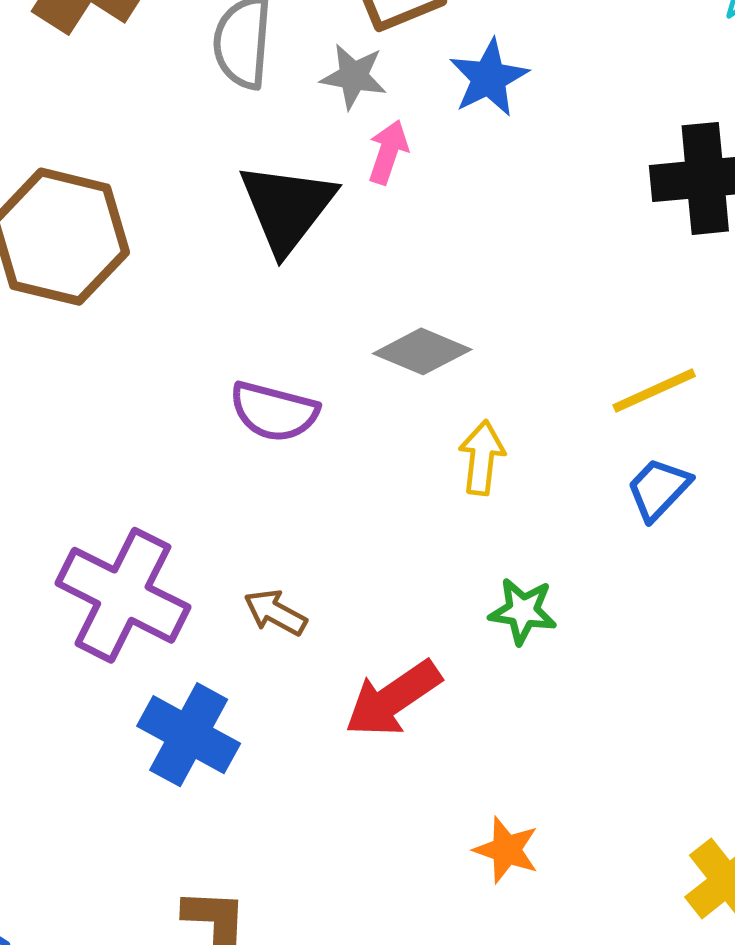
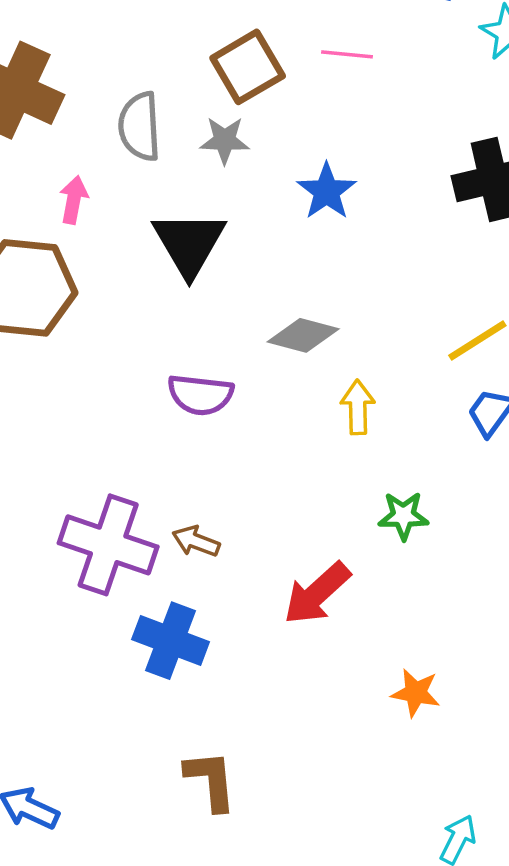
blue star: (489, 78) -> (327, 191), moved
pink arrow: (388, 152) -> (74, 200), moved
brown arrow: (275, 612) -> (196, 541), moved

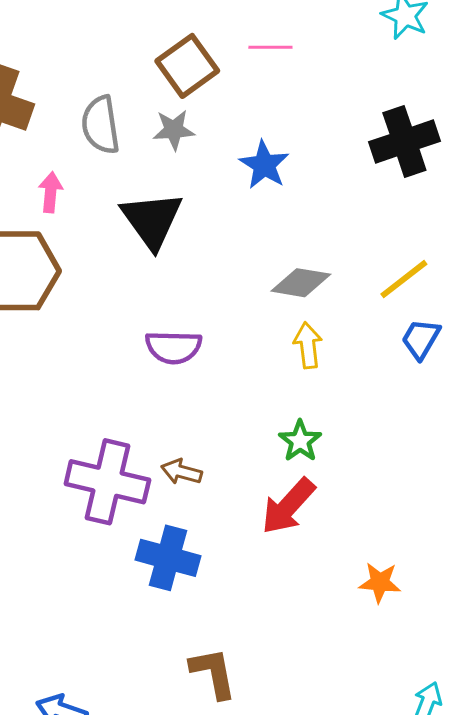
gray diamond: (303, 335) -> (301, 283), moved
green star: (403, 516) -> (300, 441), moved, turned -30

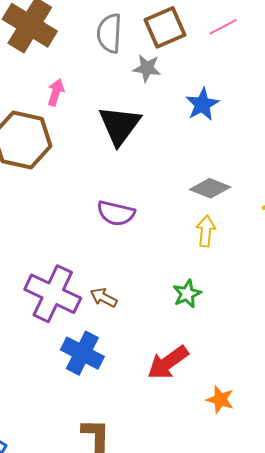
pink line: (270, 47) -> (223, 27), turned -40
gray semicircle: (101, 125) -> (109, 33), moved
red arrow: (288, 506) -> (168, 363), moved

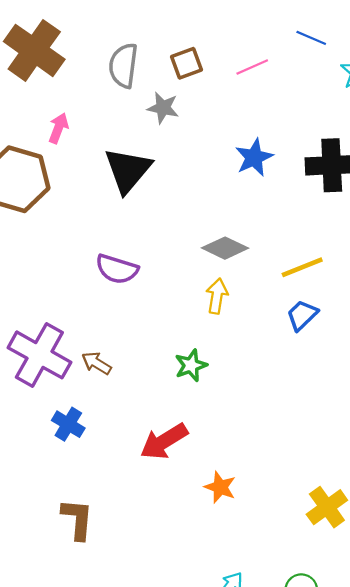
brown square: (165, 27) -> (187, 63), size x0.7
blue star: (202, 104) -> (254, 157), moved
blue cross: (82, 353) -> (68, 424), size x0.7

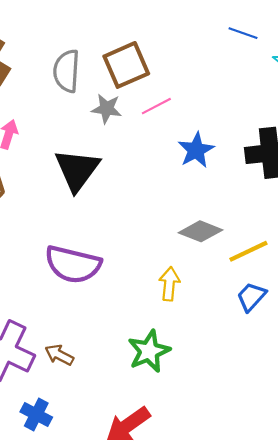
brown square: (187, 63) -> (126, 65), size x1.5
pink line: (252, 67) -> (156, 106), moved
gray diamond: (225, 248) -> (200, 231), moved
purple semicircle: (117, 269) -> (73, 264), size x1.4
green star: (191, 365) -> (149, 351), size x1.4

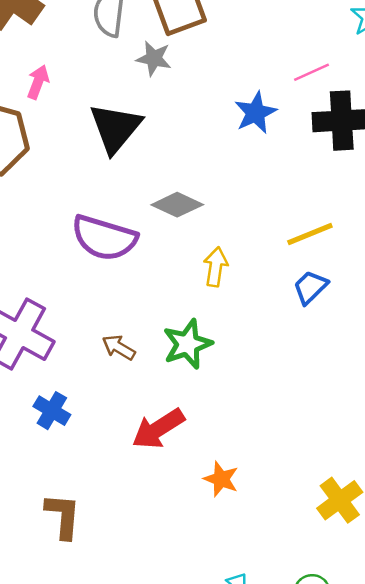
pink line: (156, 106) -> (312, 72), moved
gray diamond: (200, 231) -> (177, 205), moved
brown arrow: (59, 355) -> (119, 347), moved

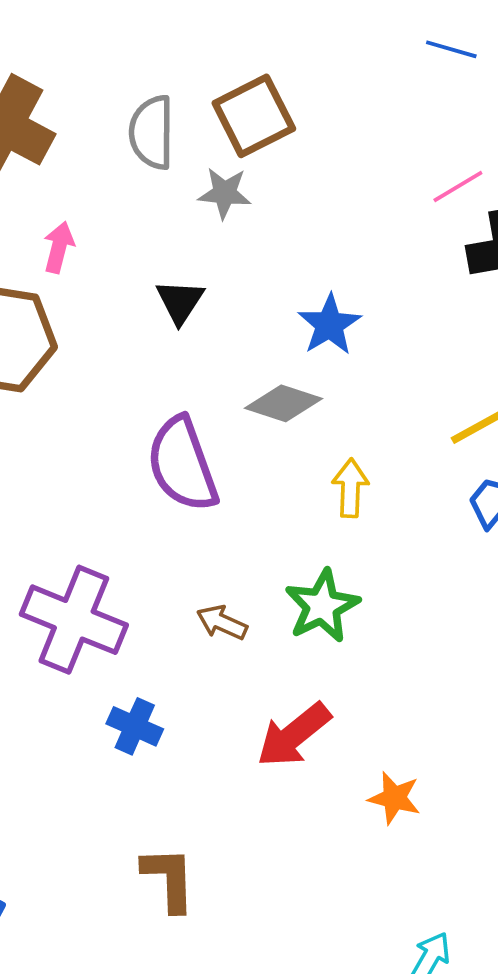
blue star: (255, 113) -> (329, 325), moved
black triangle: (115, 128) -> (180, 301), size x0.6
purple semicircle: (104, 238) -> (182, 464), turned 60

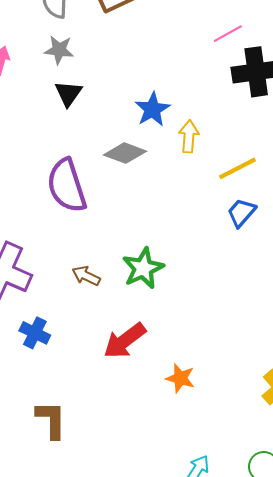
gray star: (225, 193) -> (59, 50), moved
yellow arrow: (350, 488) -> (189, 136), moved

